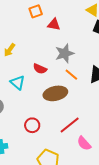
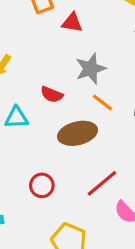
cyan triangle: (18, 83) -> (16, 118), turned -42

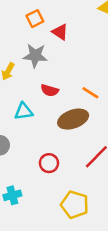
red triangle: (72, 23) -> (60, 32), turned 30
gray star: (91, 69) -> (35, 56), moved, turned 30

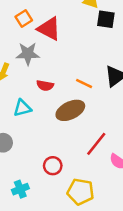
red triangle: (60, 32) -> (49, 29), size x1.5
red circle: (49, 163) -> (53, 166), moved

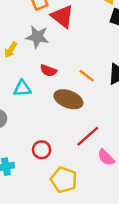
brown ellipse: (70, 110) -> (68, 99), turned 36

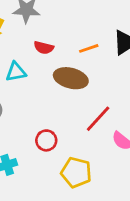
orange line: (87, 76) -> (89, 48), turned -49

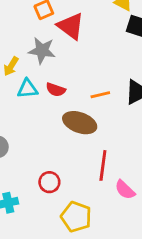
cyan triangle: (16, 72) -> (28, 89), moved
red line: (98, 119) -> (103, 165), turned -40

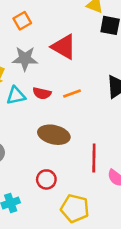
red triangle: (71, 26) -> (64, 47), moved
orange line: (100, 95) -> (72, 93), moved
brown ellipse: (80, 123) -> (54, 135), moved

